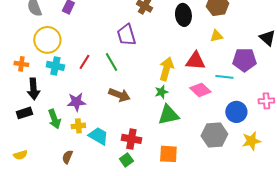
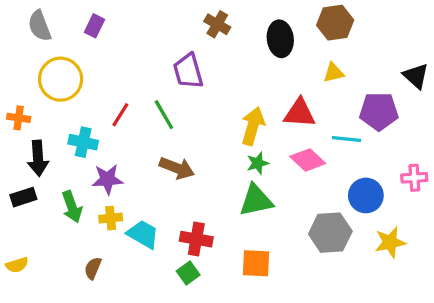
cyan cross: (55, 66) -> (83, 142), moved
green star: (161, 92) -> (258, 163), moved

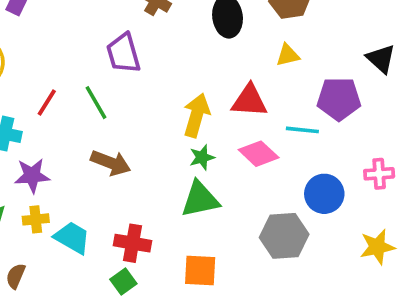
yellow star: (390, 242) -> (377, 247), moved

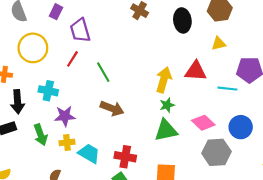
purple trapezoid: (123, 53) -> (80, 30), moved
red line: (47, 103) -> (72, 59), moved
pink diamond: (259, 154) -> (203, 123), moved

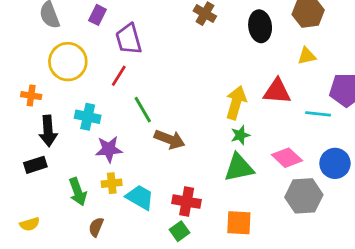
green line: (103, 72) -> (143, 110), moved
green arrow: (41, 135) -> (78, 192), moved

